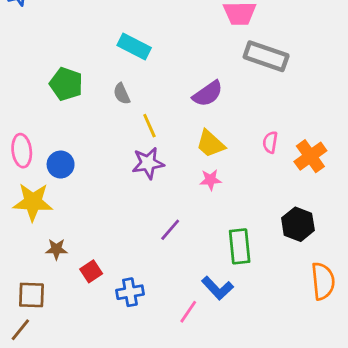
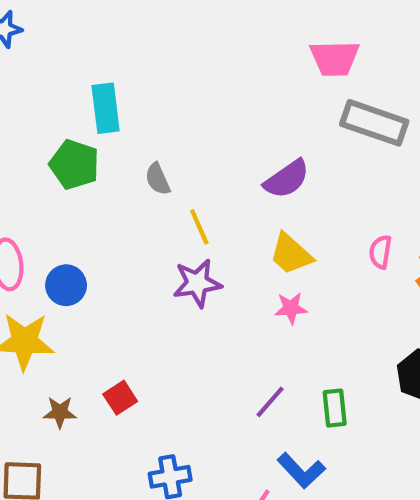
cyan rectangle: (134, 47) -> (106, 108), moved, turned 56
purple line: (170, 230) -> (270, 402), moved
green rectangle: (240, 246) -> (335, 408), size x0.7
red square: (91, 271) -> (120, 398), moved

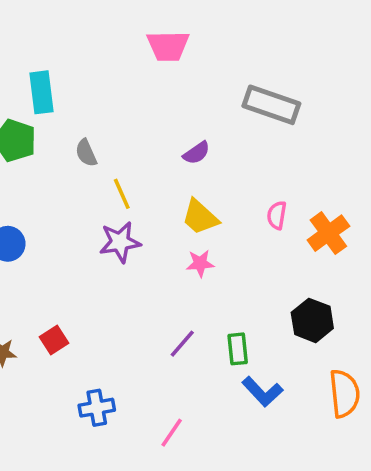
pink trapezoid: (335, 58) -> (168, 46), moved
purple semicircle: (287, 179) -> (197, 153), size x0.7
blue L-shape: (301, 471) -> (262, 392), moved

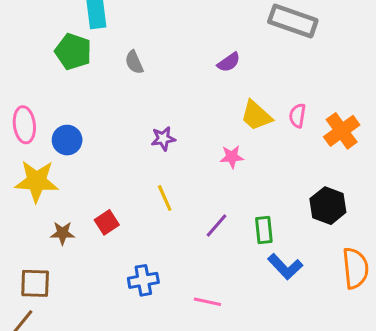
yellow line: (122, 194) -> (165, 198), moved
yellow trapezoid: (200, 217) -> (256, 116), moved
purple star: (120, 242) -> (163, 138), size x0.7
pink line: (172, 433) -> (207, 302), turned 68

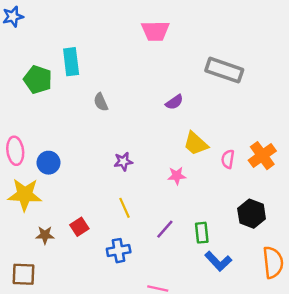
green pentagon: (73, 52) -> (38, 80), moved
pink semicircle: (297, 116) -> (228, 159), moved
blue cross: (143, 280) -> (119, 251), moved

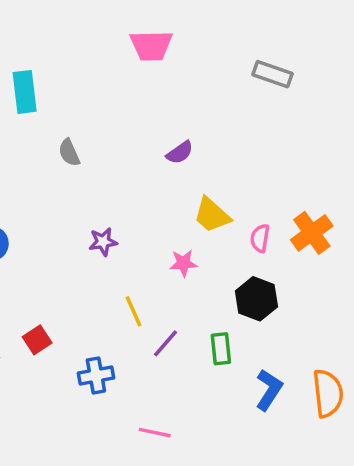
gray rectangle: (224, 70) -> (273, 74), moved, size x0.7
yellow line: (124, 208) -> (133, 311), moved
black hexagon: (252, 214) -> (256, 299), moved
blue L-shape: (218, 261) -> (269, 390), moved, turned -104

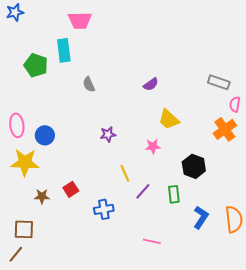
pink trapezoid: (151, 46) -> (80, 20), moved
gray rectangle: (273, 74) -> (219, 82), moved
pink semicircle: (260, 238) -> (235, 104), moved
pink line: (155, 433) -> (152, 241), moved

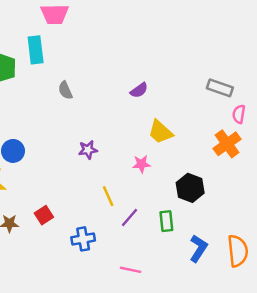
pink line: (152, 241) -> (131, 270), moved

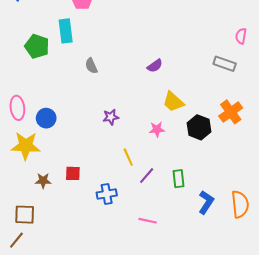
pink semicircle: (239, 114) -> (241, 36), moved
black hexagon: (190, 188) -> (199, 127), moved
red square: (44, 215) -> (73, 173), turned 35

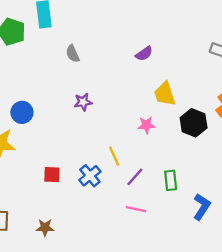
yellow trapezoid: (173, 102) -> (165, 94), turned 30
purple star: (111, 117) -> (83, 102), moved
brown star: (43, 181) -> (45, 228), moved
blue cross: (107, 194) -> (90, 176), moved, turned -30
pink line: (148, 221) -> (136, 209), moved

